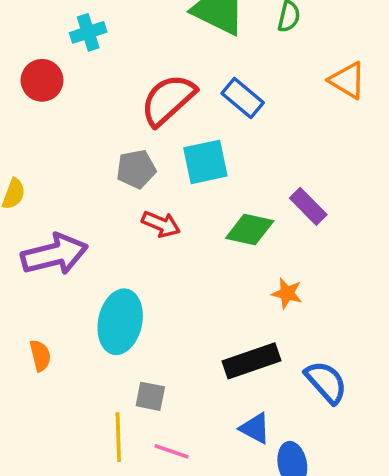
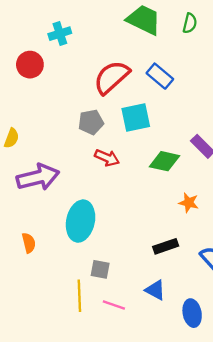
black rectangle: (252, 361) -> (166, 246), size x0.7
blue triangle: (255, 428) -> (155, 290), moved

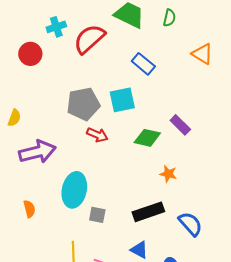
red semicircle: (112, 77) -> (89, 39), moved
gray pentagon: (91, 122) -> (83, 104), size x1.5
black rectangle: (166, 246) -> (148, 212), size x1.4
gray square: (100, 269) -> (97, 215), moved

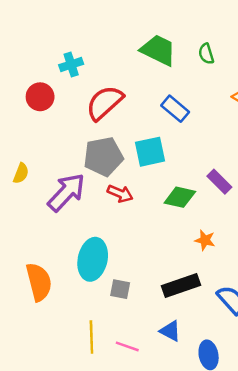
green semicircle: (169, 18) -> (206, 54), turned 150
red semicircle: (89, 39) -> (105, 103), moved
purple arrow: (37, 152) -> (66, 192), moved, turned -33
orange semicircle: (29, 209) -> (39, 282), size x1.8

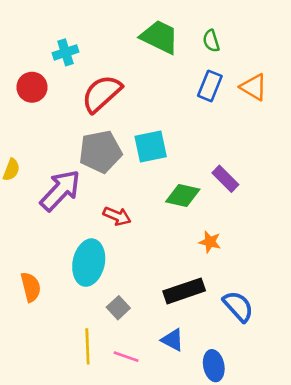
blue rectangle: (175, 109) -> (210, 86), moved, turned 72
red arrow: (120, 194) -> (117, 216), moved
orange semicircle: (39, 282) -> (31, 287), size x0.7
gray square: (120, 289) -> (118, 308), moved, turned 36

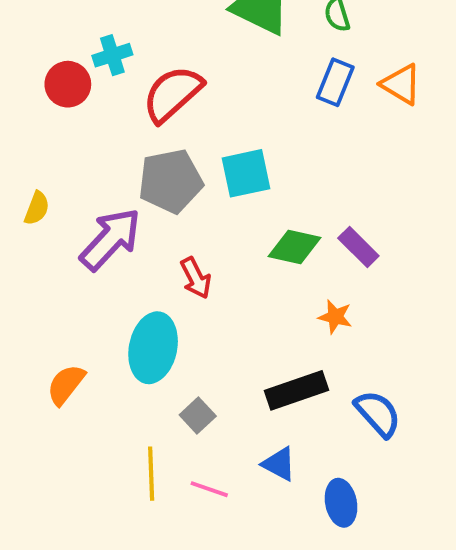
cyan cross: (65, 52) -> (112, 55), moved
purple rectangle: (225, 179) -> (358, 247), moved
red arrow: (117, 216) -> (196, 278), turned 40
orange semicircle: (31, 287) -> (66, 385), turned -128

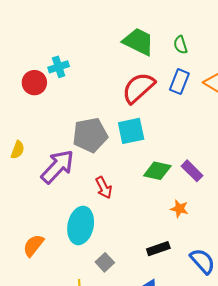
red semicircle: (172, 94) -> (138, 88), moved
black rectangle: (296, 390) -> (158, 249), size x0.7

